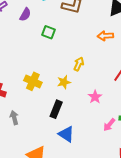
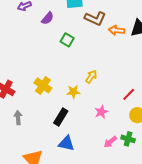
orange arrow: (105, 36) -> (117, 30), moved
blue triangle: (66, 134) -> (66, 143), turned -30

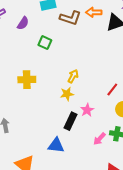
orange arrow: (117, 30) -> (94, 12), moved
yellow cross: (43, 85) -> (27, 80), moved, turned -30
yellow star: (73, 92) -> (67, 94), moved
black rectangle: (61, 117) -> (70, 121), moved

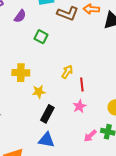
red line: (112, 90) -> (82, 85), moved, turned -48
yellow star: (67, 94) -> (39, 92), moved
black rectangle: (70, 121) -> (47, 114), moved

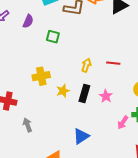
red line: (82, 85) -> (113, 63), moved, turned -64
black rectangle: (47, 114) -> (84, 94), moved
blue triangle: (46, 140) -> (81, 136), turned -30

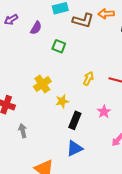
yellow cross: (41, 76) -> (42, 84), turned -30
black rectangle: (84, 94) -> (75, 120), moved

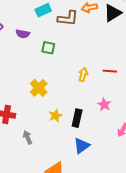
purple semicircle: (36, 28) -> (23, 34), turned 80
yellow star: (62, 101) -> (55, 116), moved

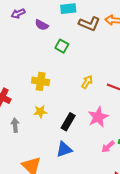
yellow cross: (39, 88) -> (41, 81), turned 36
pink star: (104, 105) -> (98, 117), size x1.5
yellow star: (55, 116) -> (40, 112), moved

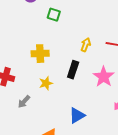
black rectangle: (68, 122) -> (73, 70), moved
gray arrow: (15, 125) -> (24, 102), turned -120

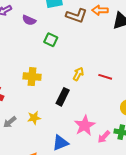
pink star: (104, 77) -> (85, 125), moved
yellow star: (46, 83) -> (34, 118), moved

